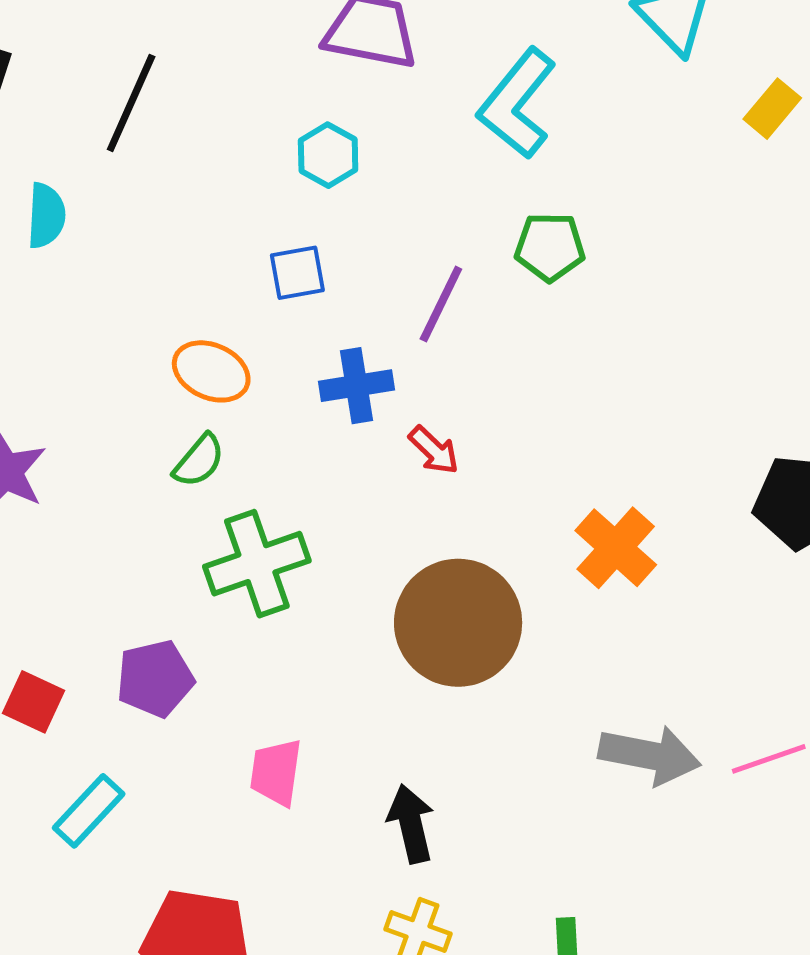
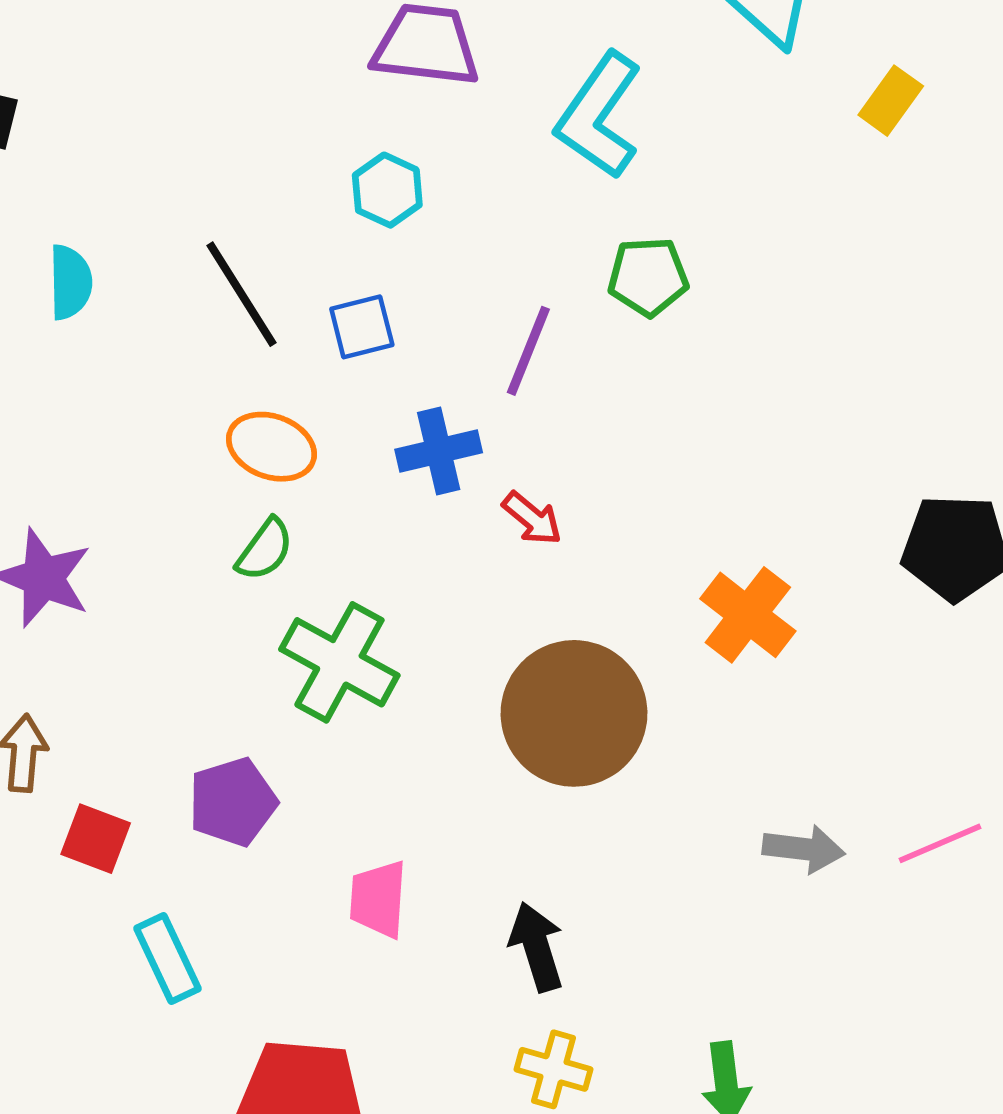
black line: (131, 103) -> (242, 294), moved, turned -52
green cross: (257, 564) -> (339, 662), turned -38
gray arrow: (650, 755) -> (804, 849), size x0.7
cyan rectangle: (89, 811) -> (167, 958), turned -64

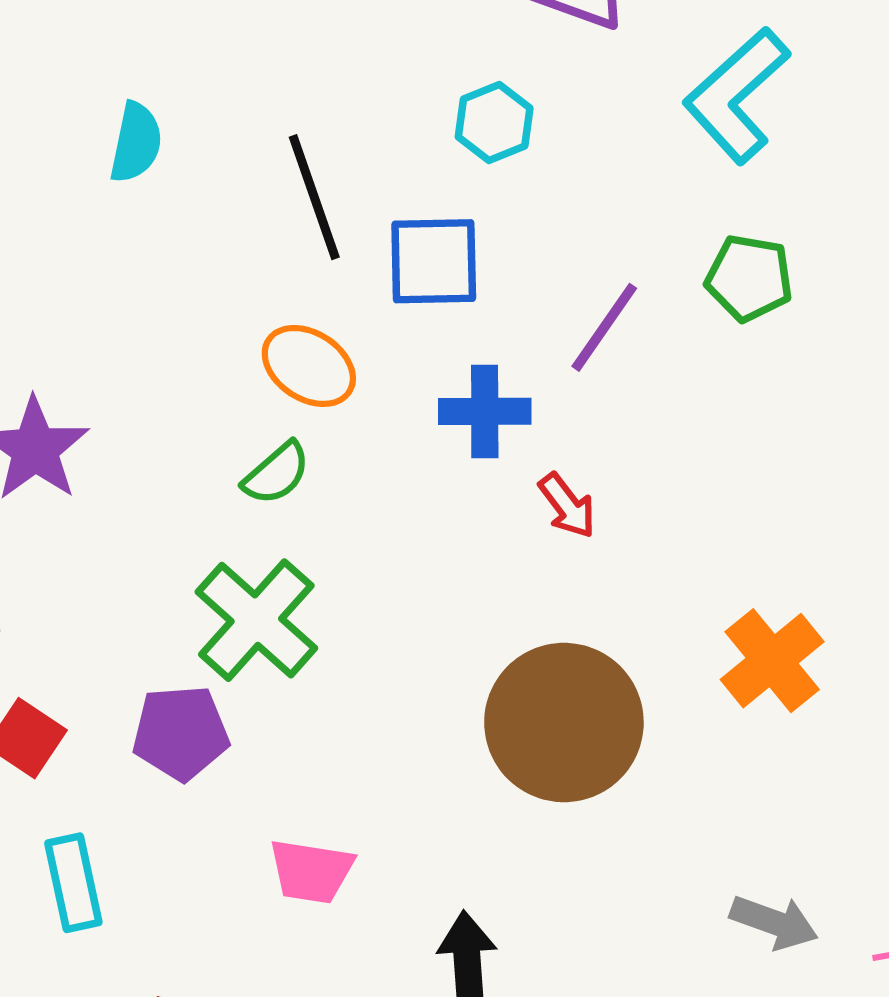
blue square: (362, 327) -> (434, 261), size x1.4
green cross: (339, 662) -> (256, 620), moved
pink trapezoid: (378, 899) -> (311, 871), turned -98

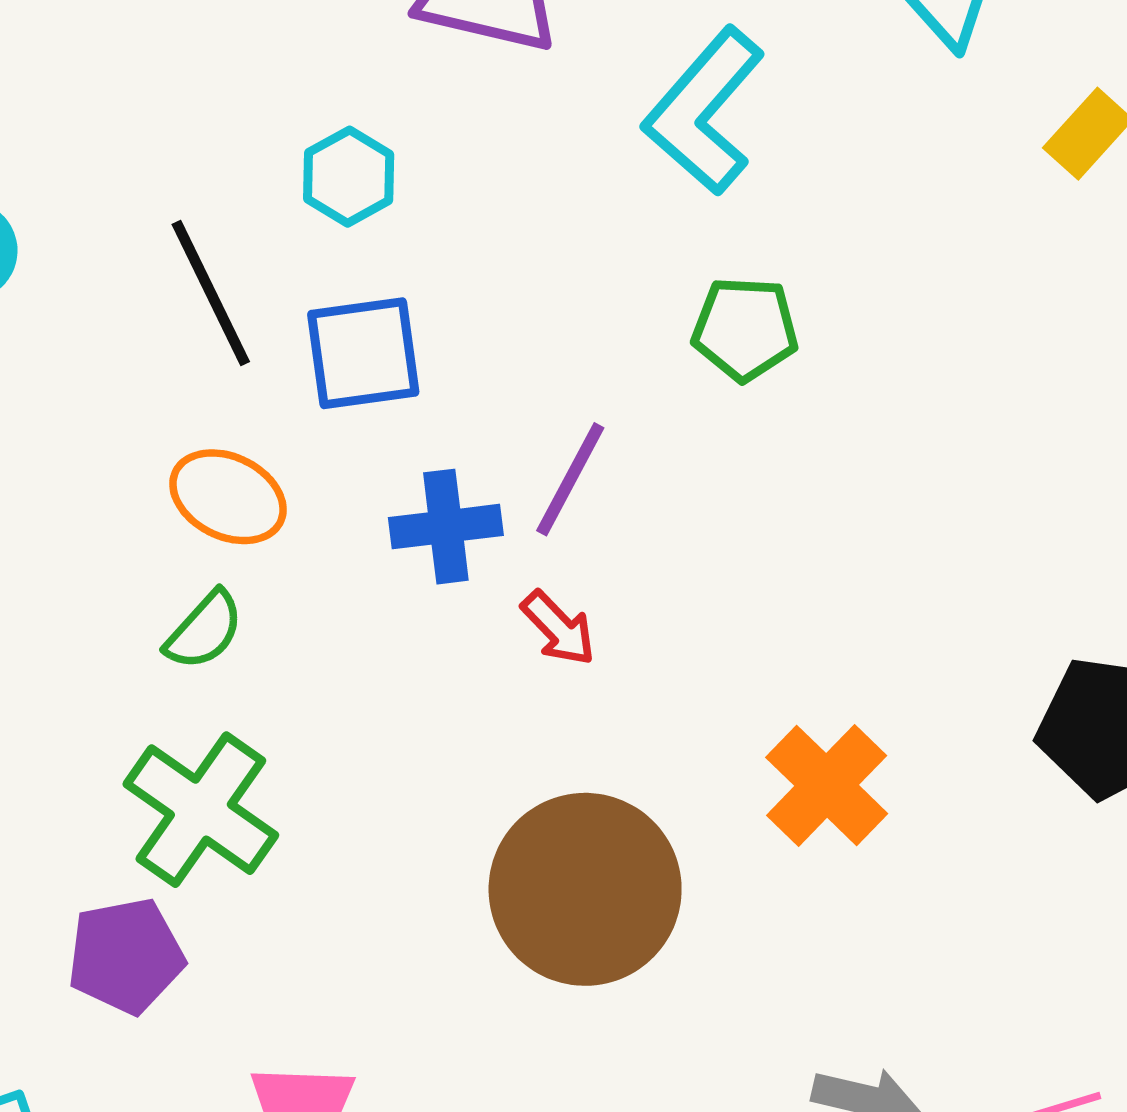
cyan hexagon: (494, 123) -> (349, 177), moved
purple line: (604, 327) -> (570, 479), moved

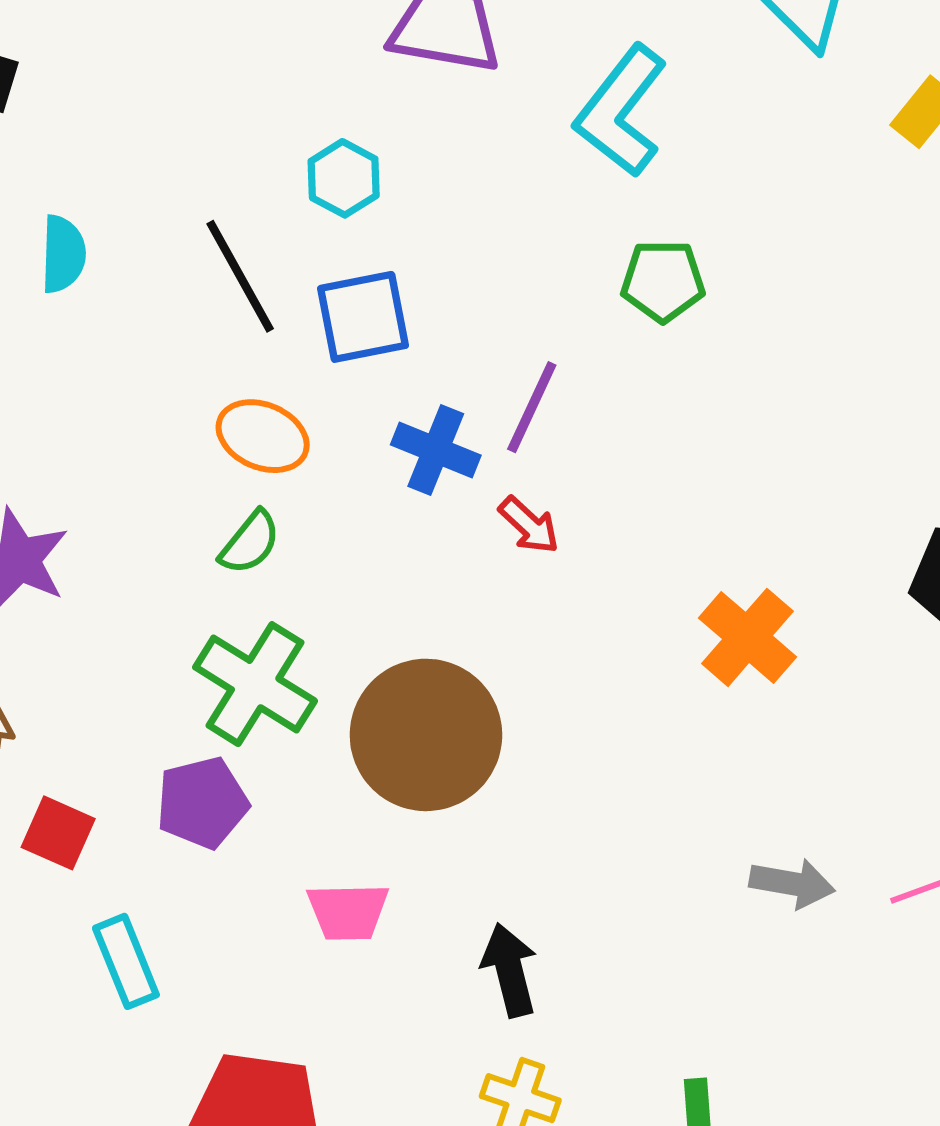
blue cross: (446, 527) -> (436, 450), turned 32
brown circle: (585, 889) -> (426, 735), moved

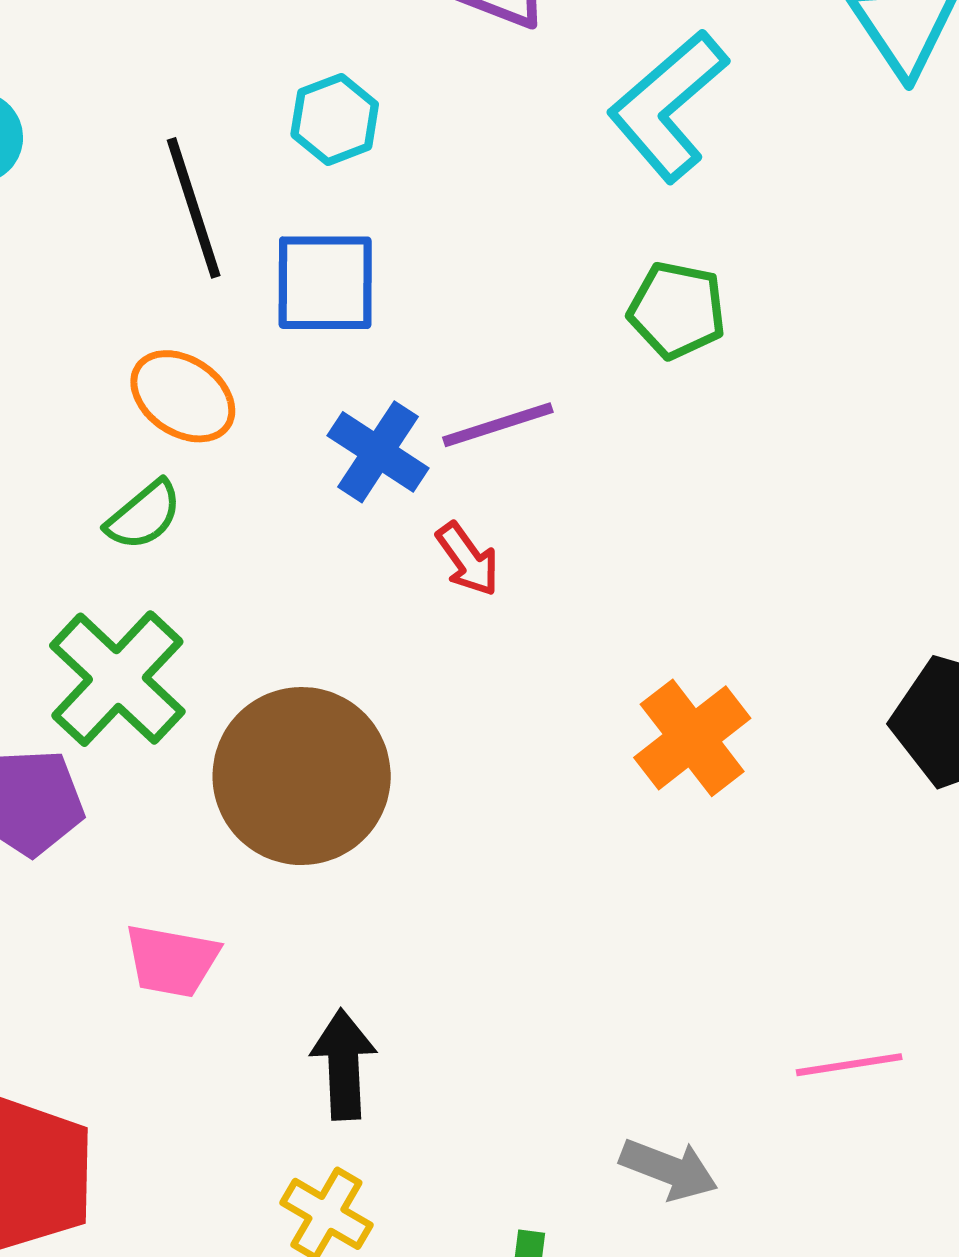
purple line: (532, 407) -> (498, 425), turned 36
gray arrow: (792, 883) -> (669, 1169), moved

